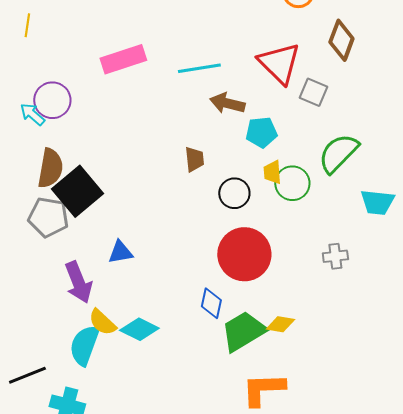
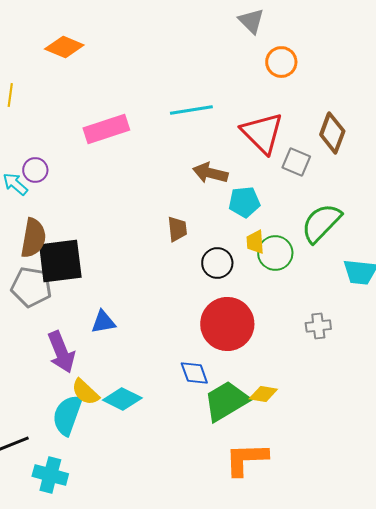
brown diamond: (341, 40) -> (332, 133), moved
cyan line: (199, 68) -> (191, 110), moved
purple circle: (52, 100) -> (35, 170), size x0.7
black square: (77, 191) -> (60, 261), turned 33
blue diamond: (211, 303) -> (194, 373), turned -32

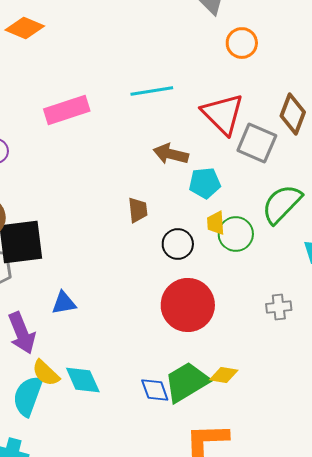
gray square: (296, 162) -> (257, 143), size x1.4
blue diamond: (194, 373) -> (155, 390), moved
cyan diamond: (122, 399) -> (83, 380), turned 39

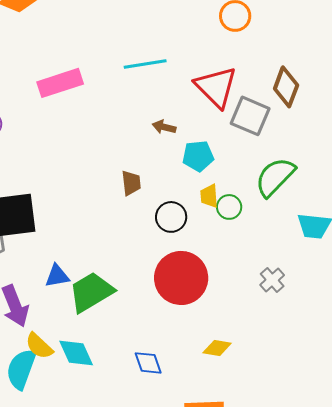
brown arrow: (171, 154) -> (164, 127), size x0.7
green circle: (236, 234) -> (229, 207), size x0.7
gray cross: (279, 307) -> (272, 280), turned -35
green trapezoid: (187, 382) -> (91, 292), moved

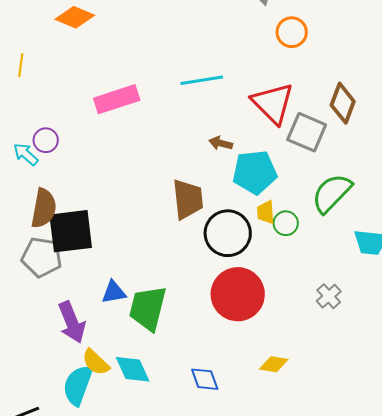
cyan pentagon: (198, 156) -> (255, 172), size x1.4
brown trapezoid: (131, 183) -> (188, 199), size x1.6
black circle: (171, 217) -> (228, 233), size x1.5
green trapezoid: (91, 292) -> (148, 308), turned -45

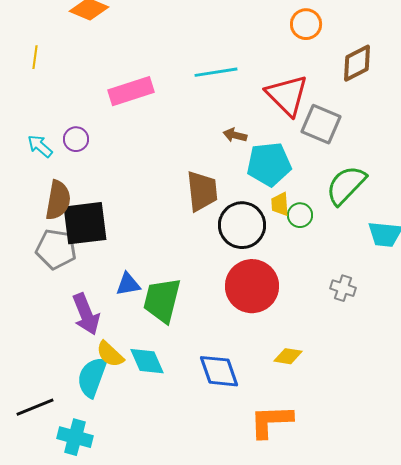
brown diamond: (343, 103) -> (357, 63), moved, turned 42
purple circle: (46, 140) -> (76, 139), moved
gray cross: (329, 296) -> (343, 288), turned -30
blue diamond: (205, 379) -> (219, 371), size x1.4

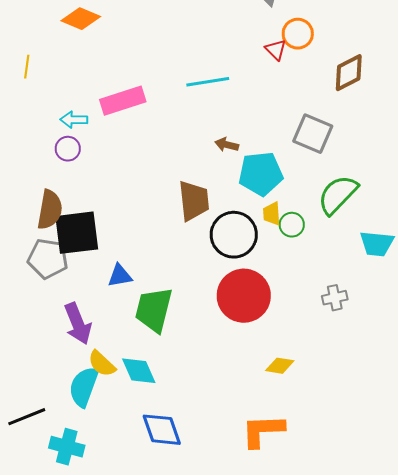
red triangle: (287, 95) -> (276, 50), moved, size x0.5
cyan arrow: (40, 146) -> (74, 120), moved, turned -40
blue triangle: (128, 284) -> (120, 276), moved
gray cross: (343, 288) -> (335, 298), turned -30
blue diamond: (219, 371) -> (162, 430), moved

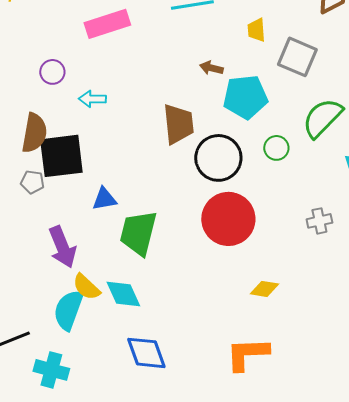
cyan arrow: (74, 120) -> (92, 99), moved
yellow trapezoid: (272, 214) -> (256, 30), moved
gray pentagon: (48, 259) -> (32, 182), size x0.6

